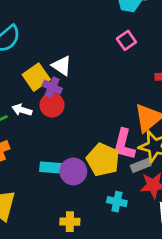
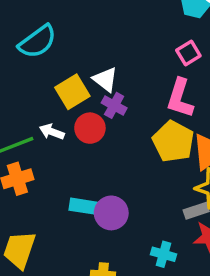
purple cross: (52, 87) -> (114, 105), moved
pink L-shape: (124, 144) -> (180, 98), moved
yellow pentagon: (103, 160) -> (173, 142), moved

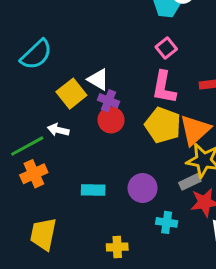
red circle: (90, 128) -> (111, 120), moved
purple circle: (111, 213) -> (143, 188), moved

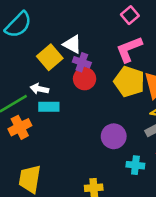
pink L-shape: (164, 87) -> (129, 49), turned 60
cyan rectangle: (93, 190) -> (49, 107), moved

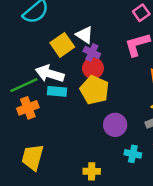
yellow pentagon: (129, 82) -> (94, 90), moved
white arrow: (39, 89) -> (50, 74), size x1.6

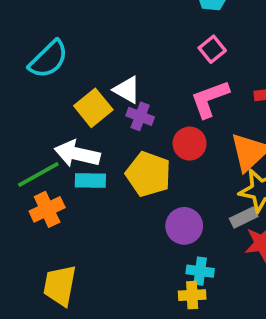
red circle: (93, 68) -> (190, 144), moved
cyan cross: (133, 154) -> (200, 271), moved
yellow cross: (92, 171) -> (192, 295), moved

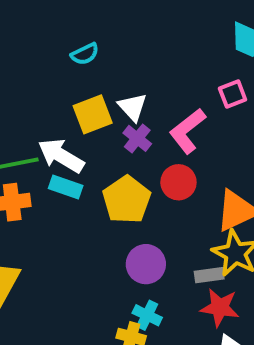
cyan semicircle: (48, 59) -> (85, 54), moved, size x0.6
pink L-shape: (210, 99) -> (187, 131), moved, turned -36

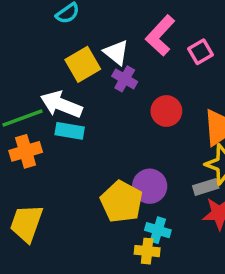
pink square: (233, 94) -> (200, 52), moved
pink L-shape: (187, 131) -> (160, 35), moved
yellow pentagon: (127, 200) -> (121, 202), moved

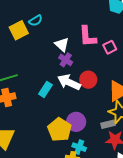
pink L-shape: (160, 35) -> (88, 36), turned -50
yellow square: (83, 64) -> (19, 30), moved
white arrow: (61, 104) -> (69, 82), moved
cyan rectangle: (70, 131) -> (45, 89), moved, turned -70

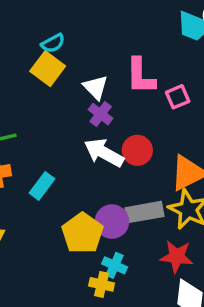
yellow square: (19, 30) -> (48, 69), moved, turned -30
cyan rectangle: (45, 89) -> (42, 186), moved
gray rectangle: (108, 124) -> (144, 212), moved, size x1.5

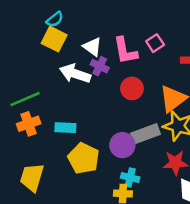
pink L-shape: (141, 76) -> (125, 51), moved
white arrow: (104, 153) -> (75, 74), moved
cyan rectangle: (42, 186) -> (65, 128), turned 66
yellow pentagon: (83, 233) -> (84, 158), moved

